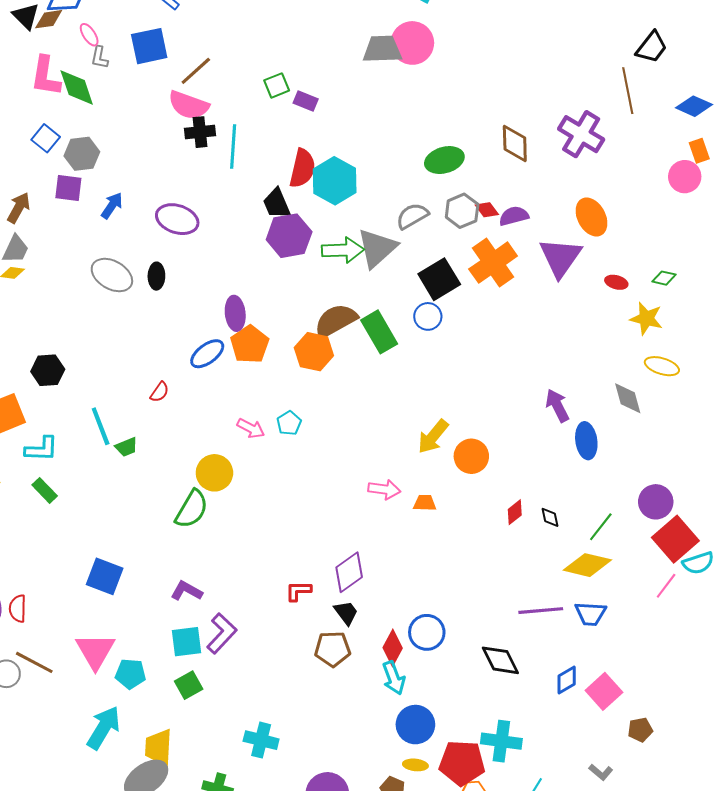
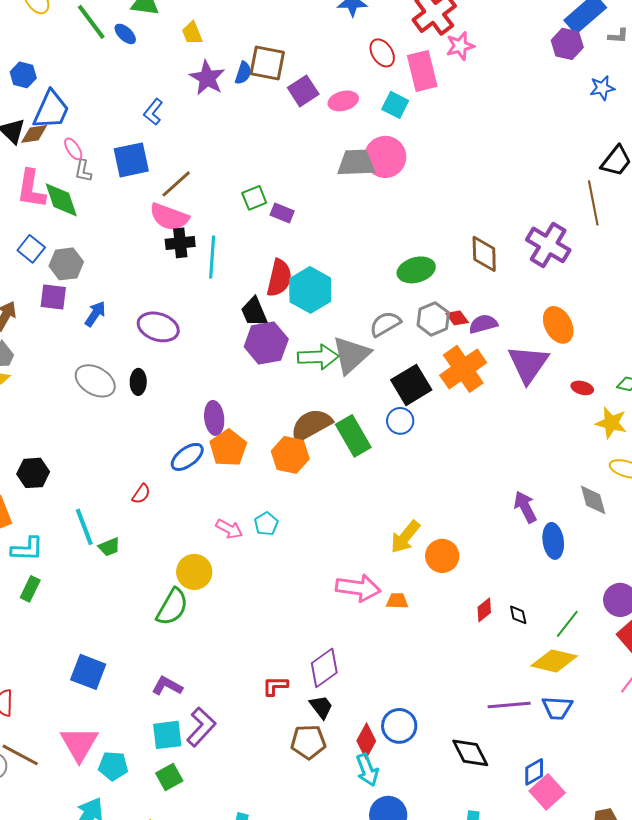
pink arrow: (384, 489) -> (358, 588), size x1.4
green rectangle: (45, 490) -> (30, 589), turned 70
pink square: (604, 691) -> (547, 792), moved

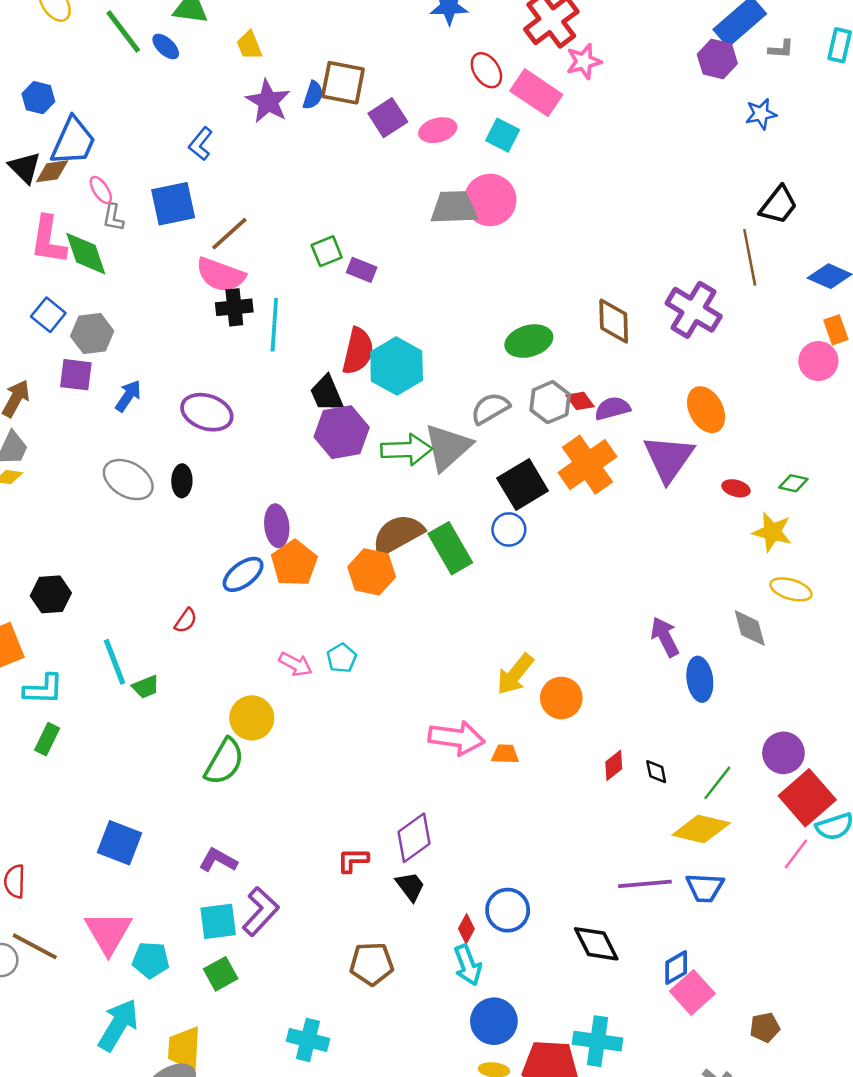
pink rectangle: (422, 71) -> (536, 93), turned -42
red diamond: (366, 741) -> (466, 929), size x0.7
brown pentagon: (308, 742) -> (372, 964), moved

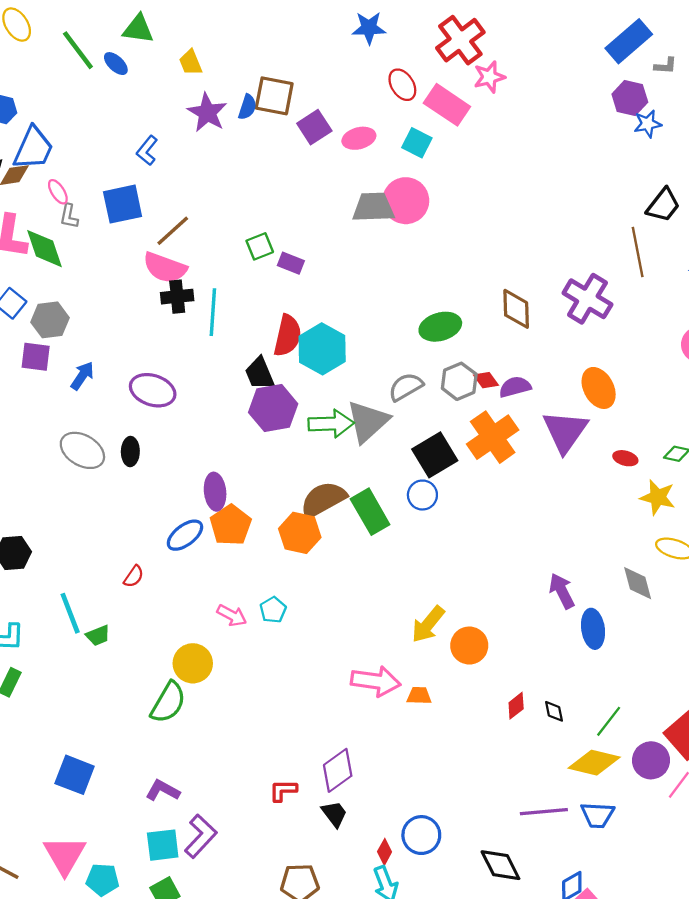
purple hexagon: (717, 59) -> (630, 98), moved
purple circle: (783, 753) -> (651, 760), moved

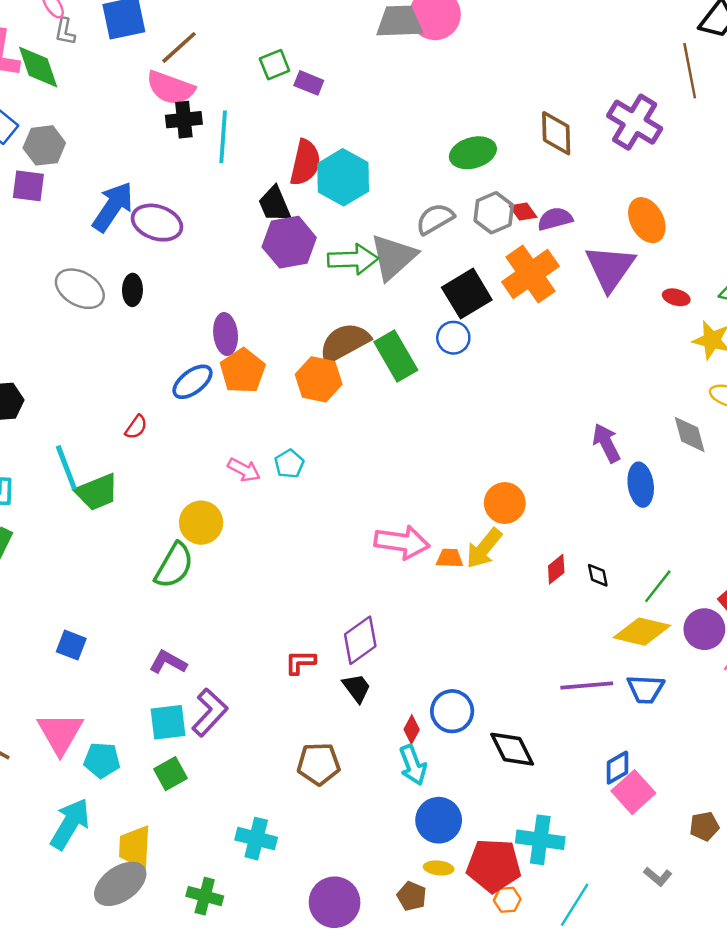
blue arrow: (82, 376) -> (113, 207), moved, size x1.6
yellow arrow: (428, 624) -> (484, 548), moved
green trapezoid: (98, 635) -> (97, 492), size x1.6
blue square: (75, 775) -> (71, 645), size x0.7
black diamond: (500, 865) -> (512, 749), moved

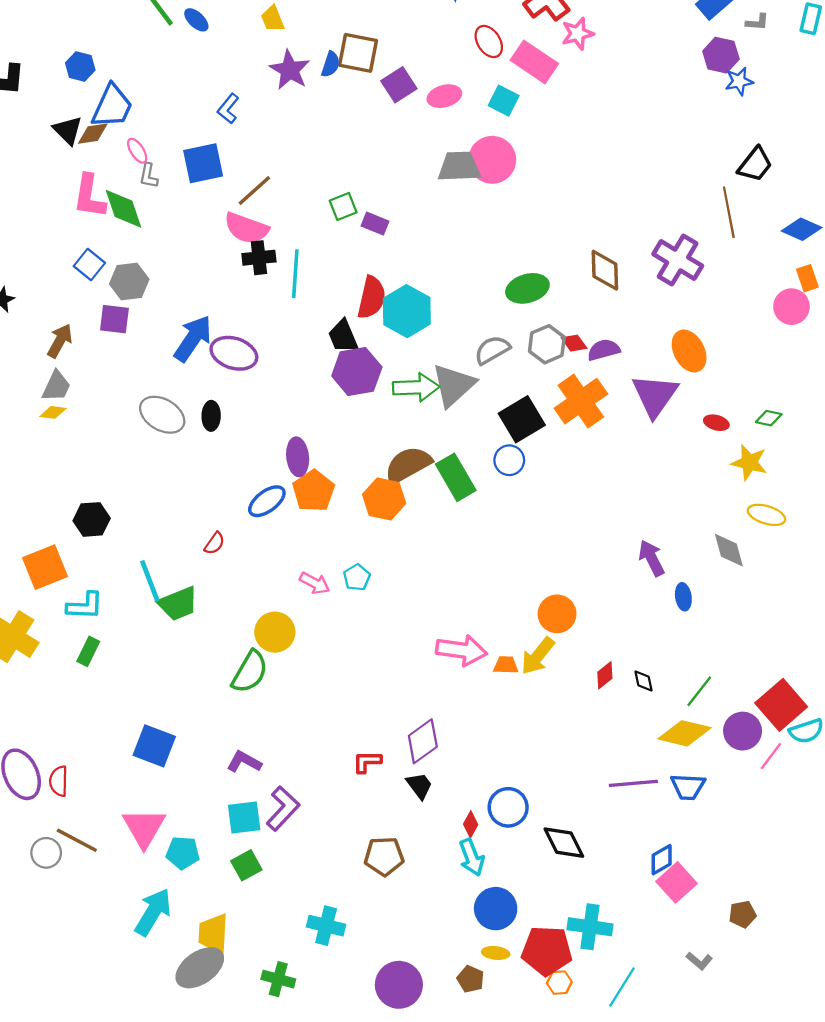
blue ellipse: (641, 485) -> (683, 597), size x0.7
blue square: (71, 645) -> (154, 746), size x1.5

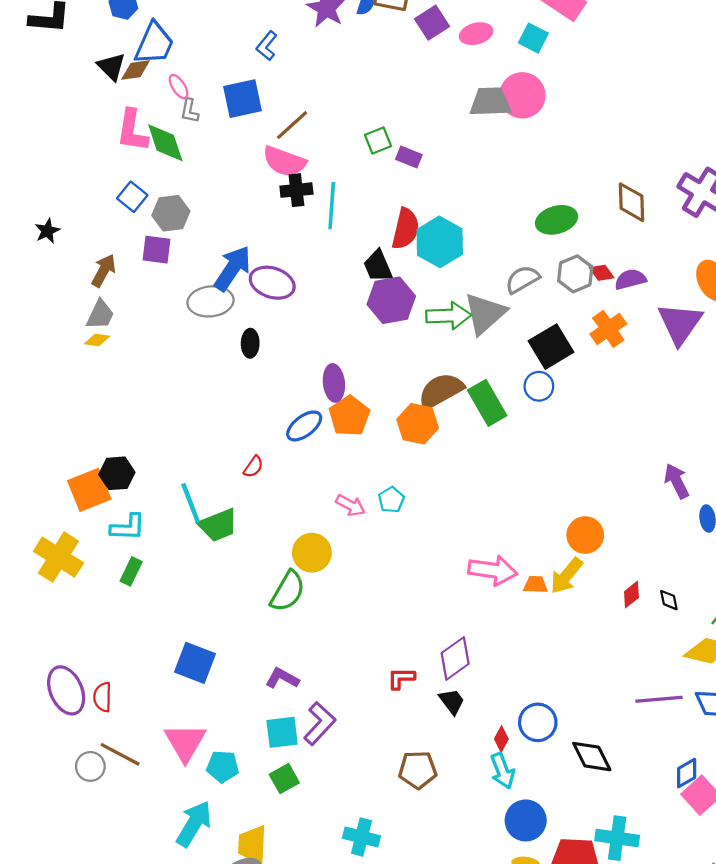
orange cross: (581, 401) -> (608, 329), size x0.7
gray ellipse: (162, 415) -> (210, 301), moved, turned -36
black hexagon: (92, 519) -> (117, 473), moved

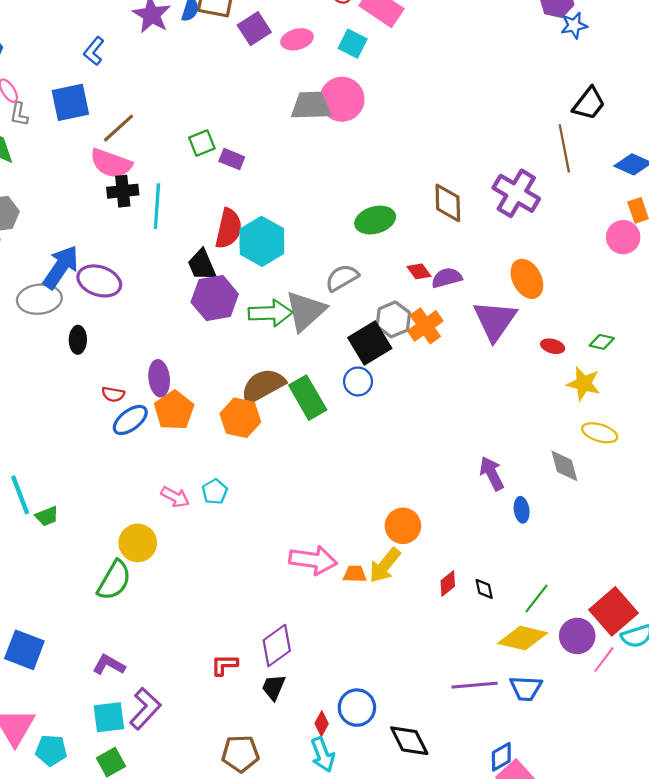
gray hexagon: (575, 274) -> (393, 319), moved
red semicircle: (253, 467) -> (113, 394), moved, turned 65
green trapezoid: (218, 525) -> (47, 516), size x0.6
black trapezoid: (452, 701) -> (274, 687), turned -120

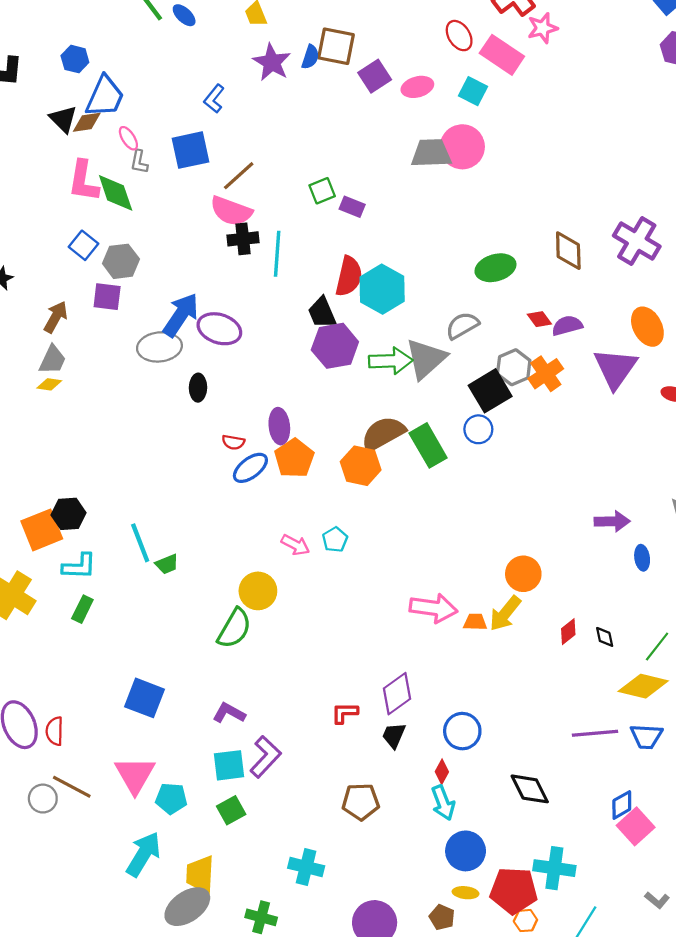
purple arrow: (492, 473) -> (612, 521), turned 116
blue circle: (357, 708) -> (462, 731), moved

